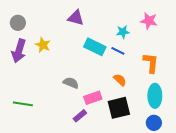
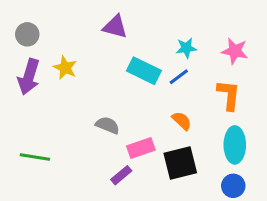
pink star: (149, 21) -> (235, 51), moved
blue line: (118, 51) -> (179, 77), turned -64

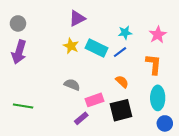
purple triangle: (115, 27) -> (77, 18), turned -42
pink star: (235, 51) -> (158, 35), turned 30
yellow star: (65, 68) -> (71, 46), moved
blue circle: (233, 186) -> (165, 123), moved

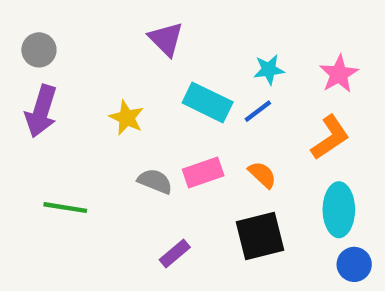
purple triangle: (77, 18) -> (166, 39), turned -48
yellow star: (71, 46) -> (127, 118), moved
orange L-shape: (154, 64) -> (330, 137), turned 50
pink rectangle: (94, 100) -> (203, 172), moved
green line: (23, 106) -> (65, 208), moved

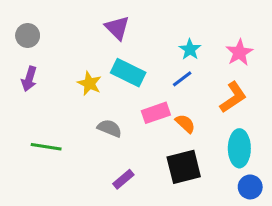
cyan star: (269, 70) -> (190, 49), turned -30
cyan rectangle: (208, 102) -> (128, 73), moved
purple arrow: (41, 111) -> (29, 79), size x0.7
pink rectangle: (203, 172) -> (156, 113), moved

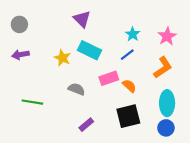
purple arrow: (29, 79) -> (20, 55), turned 63
blue circle: (250, 187) -> (166, 128), moved

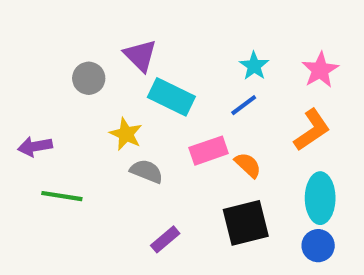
purple triangle: (82, 19) -> (140, 56), moved
gray circle: (19, 24) -> (89, 78), moved
purple arrow: (20, 55) -> (35, 146), moved
yellow star: (63, 58) -> (126, 134), moved

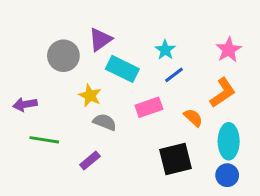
purple triangle: (140, 56) -> (100, 39), turned 40
cyan star: (254, 66) -> (165, 50), moved
gray circle: (89, 78) -> (63, 56), size x1.4
orange semicircle: (248, 165) -> (193, 118), moved
purple rectangle: (165, 239) -> (90, 160), moved

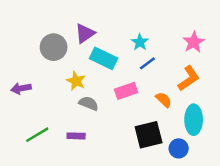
green line: (44, 140) -> (37, 135), moved, turned -40
purple rectangle: (90, 160) -> (76, 136), turned 42
blue circle: (227, 175) -> (179, 148), moved

